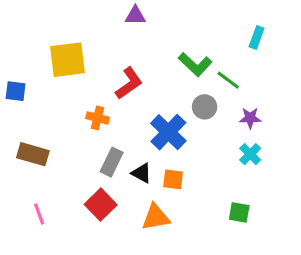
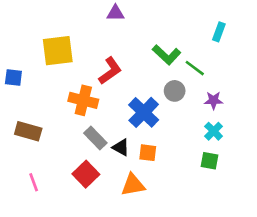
orange cross: (97, 118) -> (83, 100), size x1.5
gray rectangle: (112, 162) -> (95, 138), turned -70
green square: (239, 212) -> (210, 161), moved

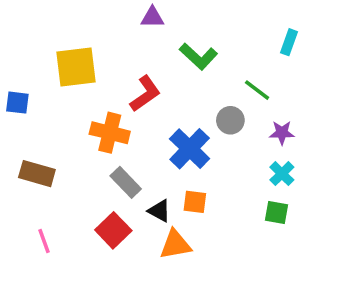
green L-shape: (167, 55) -> (198, 56), moved
black triangle: (121, 147) -> (159, 211), moved

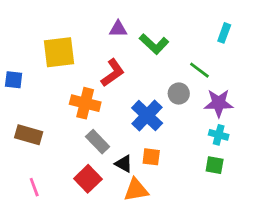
purple triangle: (152, 17) -> (118, 29), moved
purple star: (282, 133) -> (219, 103), size x1.5
cyan cross: (282, 174) -> (219, 135), turned -30

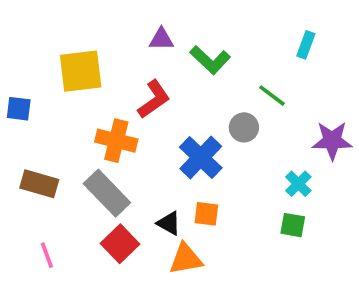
purple star: (219, 103) -> (332, 141), moved
cyan cross: (219, 135) -> (298, 184), turned 30
gray rectangle: (98, 142) -> (107, 193), moved, size x1.4

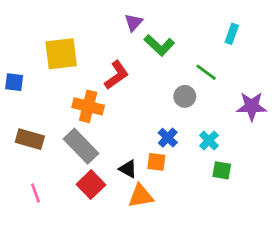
purple triangle: (161, 39) -> (134, 22), moved, turned -48
blue cross: (201, 157) -> (168, 138), moved, size x0.6
cyan cross: (298, 184) -> (209, 140), moved

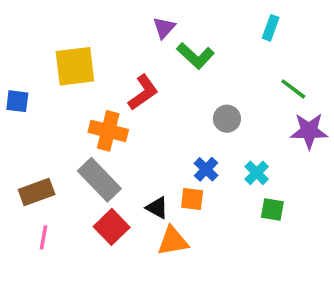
cyan rectangle: (232, 34) -> (271, 28), moved
green line: (206, 72) -> (293, 89), moved
brown rectangle: (30, 139) -> (37, 192), moved, turned -36
pink line: (36, 193) -> (44, 237), turned 30

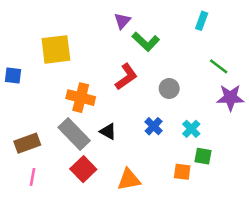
red L-shape: (143, 92) -> (126, 77), moved
orange square: (192, 199) -> (182, 172), moved
black triangle: (157, 208) -> (108, 131), moved

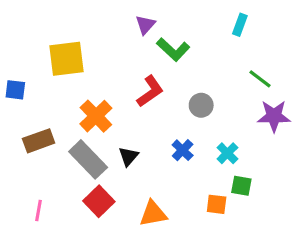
orange cross: (81, 98) -> (96, 116), turned 32
black triangle: (108, 131) -> (128, 156), turned 42
brown rectangle: (27, 143) -> (39, 141), moved

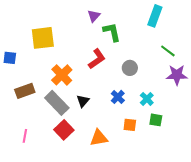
cyan rectangle: (240, 25) -> (155, 16), size x1.5
green L-shape: (173, 50) -> (112, 32), turned -145
orange square: (217, 204) -> (130, 125), moved

